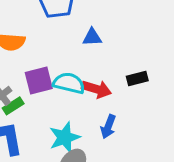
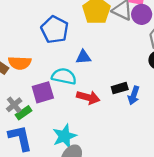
cyan semicircle: (69, 83) -> (64, 76), moved
blue arrow: (108, 127) -> (134, 95), moved

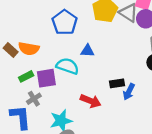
red arrow: (88, 97) -> (91, 101), moved
gray cross: (14, 105) -> (34, 99), moved
green rectangle: (24, 113) -> (26, 76), moved

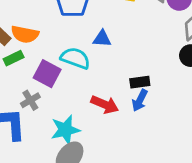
green rectangle: (26, 76) -> (14, 58), moved
purple square: (46, 78) -> (47, 74), turned 36
blue arrow: (129, 92) -> (140, 100), moved

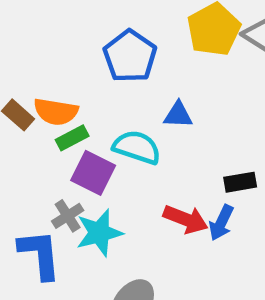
green rectangle: (14, 58) -> (72, 138), moved
blue arrow: (140, 100) -> (221, 223), moved
cyan star: (65, 130) -> (99, 233), moved

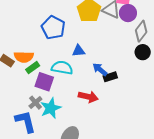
blue arrow: (221, 223) -> (100, 69), moved, turned 112

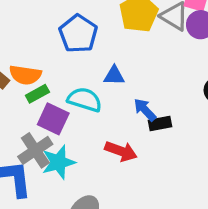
gray cross: (35, 103) -> (35, 150), size x1.5

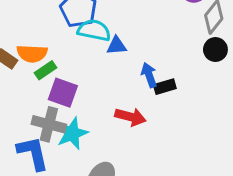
cyan semicircle: (85, 100) -> (94, 30), moved
blue arrow: (145, 110) -> (149, 75), turned 30
gray cross: (35, 150) -> (49, 124), turned -36

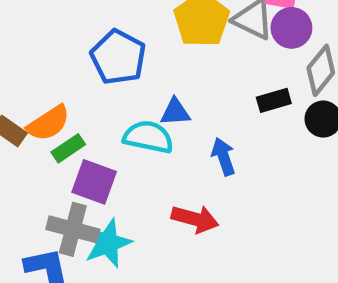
cyan semicircle: (94, 30) -> (148, 137), moved
orange semicircle: (32, 54) -> (48, 123), turned -36
black rectangle: (165, 87) -> (274, 100), moved

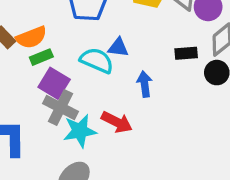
gray cross: (73, 229) -> (61, 107), moved
cyan star: (107, 243) -> (80, 131), moved

